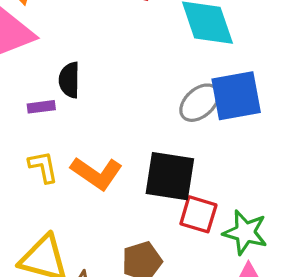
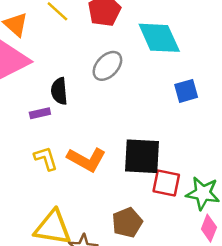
blue square: (236, 96) -> (186, 91), size x0.6
gray ellipse: (200, 103) -> (107, 66), moved

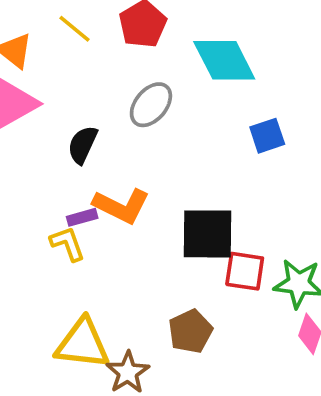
black semicircle: (59, 91) -> (83, 145), turned 32
purple rectangle: (40, 113) -> (82, 217), moved
orange L-shape: (86, 159) -> (121, 206), moved

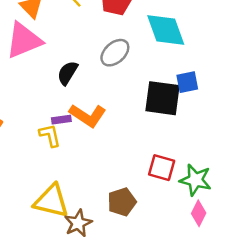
black square: (207, 234) -> (163, 98), moved

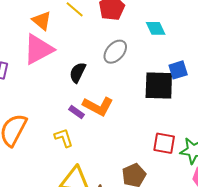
cyan diamond: (166, 30) -> (156, 28), size x0.6
purple rectangle: (61, 120) -> (77, 112), turned 49
yellow L-shape: (50, 135) -> (64, 138), moved

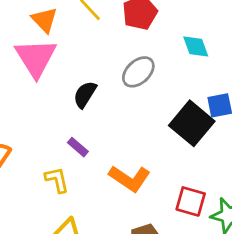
pink triangle: (38, 49) -> (36, 58), turned -40
black square: (159, 85) -> (192, 123), turned 32
orange L-shape: (98, 106) -> (130, 178), moved

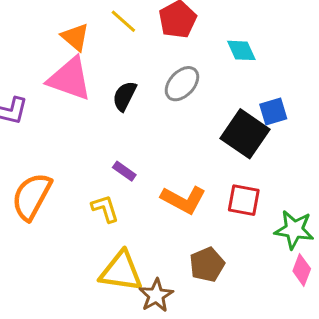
pink triangle: (36, 58) -> (70, 79), turned -33
black semicircle: (85, 94) -> (125, 96), moved
red square: (191, 201) -> (244, 200), moved

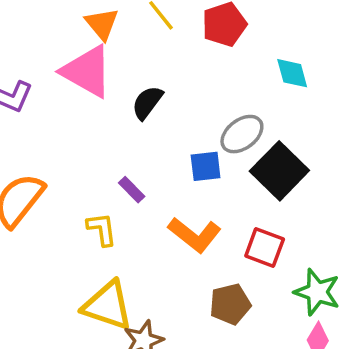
gray ellipse: (182, 84) -> (242, 134), moved
blue square: (273, 111) -> (206, 166), moved
brown pentagon: (207, 265) -> (230, 304), moved

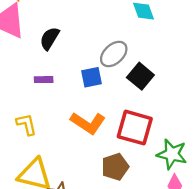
black square: (279, 171) -> (140, 76), size x0.7
purple rectangle: (132, 190) -> (44, 80), moved, turned -42
red square: (265, 248) -> (135, 128), size x1.4

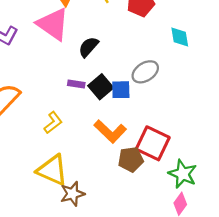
black square: (140, 76) -> (101, 87), moved
yellow L-shape: (26, 124) -> (53, 123), turned 55
brown pentagon: (115, 167) -> (131, 159), moved

